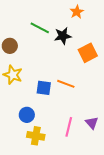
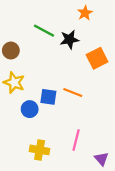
blue circle: (27, 115) -> (30, 109), moved
purple triangle: (92, 123) -> (101, 159), moved

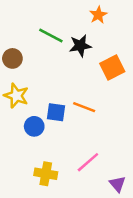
pink line: (76, 140) -> (88, 162), turned 35

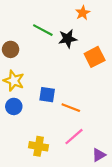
orange line: (84, 107) -> (71, 108), moved
blue circle: (34, 126) -> (14, 106), moved
purple triangle: (117, 184) -> (99, 155), turned 40

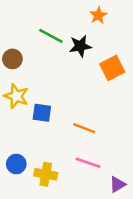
blue square: (47, 95) -> (42, 113), moved
blue circle: (14, 106) -> (16, 164), moved
pink line: (74, 137) -> (88, 163), turned 60

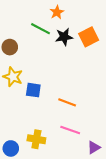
orange star: (98, 15) -> (57, 12), moved
orange square: (112, 68) -> (89, 37), moved
blue circle: (16, 164) -> (11, 148), moved

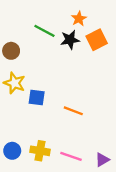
orange star: (57, 12) -> (79, 19), moved
pink line: (70, 130) -> (71, 156), moved
blue circle: (11, 148) -> (12, 151), moved

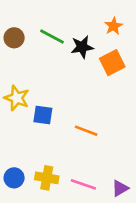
orange star: (79, 19) -> (114, 26), moved
orange square: (97, 40) -> (112, 63), moved
brown circle: (11, 51) -> (14, 38), moved

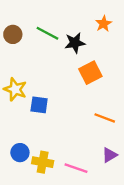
orange square: (112, 63) -> (90, 73), moved
orange line: (86, 131) -> (105, 118), moved
blue circle: (14, 178) -> (20, 153), moved
purple triangle: (120, 188) -> (109, 155), moved

